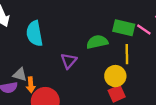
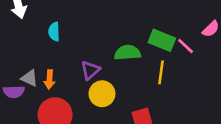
cyan semicircle: (34, 33) -> (54, 32), size x0.6
yellow circle: (115, 76) -> (102, 94), moved
orange arrow: (31, 85) -> (49, 79), moved

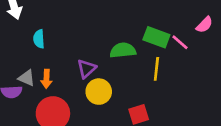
cyan semicircle: (54, 32) -> (39, 39), moved

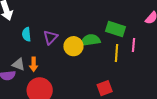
pink line: (180, 42) -> (133, 45), moved, turned 56
purple triangle: (86, 69) -> (50, 37), moved
yellow circle: (99, 92) -> (73, 46), moved

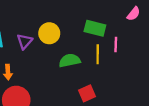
green semicircle: (90, 40) -> (70, 60), moved
yellow circle: (73, 46) -> (49, 33), moved

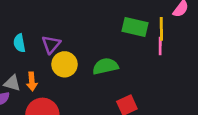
yellow circle: (49, 33) -> (65, 64), moved
yellow line: (98, 54) -> (161, 29), moved

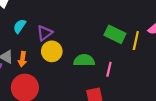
cyan semicircle: (19, 43) -> (20, 26), turned 32
pink line: (160, 46) -> (109, 69), moved

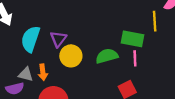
cyan semicircle: (20, 26) -> (31, 39), size x1.6
green rectangle: (115, 34) -> (132, 39), moved

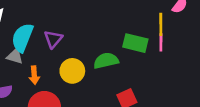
yellow circle: (71, 56) -> (72, 71), moved
pink line: (135, 58) -> (161, 42), moved
gray triangle: (26, 74) -> (15, 56), moved

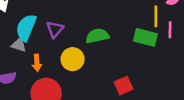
pink line: (161, 42) -> (170, 30), moved
green rectangle: (135, 43) -> (145, 37), moved
green semicircle: (106, 61) -> (97, 36), moved

